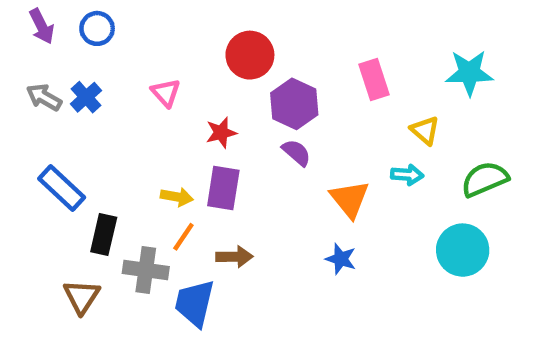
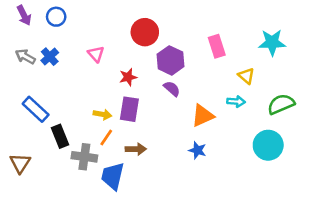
orange triangle: (350, 199) -> (203, 116), turned 45
black rectangle: (104, 235) -> (60, 136), turned -35
brown triangle: (82, 297) -> (20, 163), moved

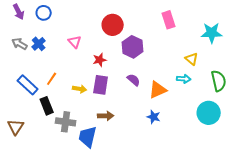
pink rectangle: (217, 46) -> (169, 20), moved
purple semicircle: (172, 89) -> (134, 80), moved
green semicircle: (281, 104) -> (219, 81), turned 100
orange line: (106, 137) -> (52, 79), moved

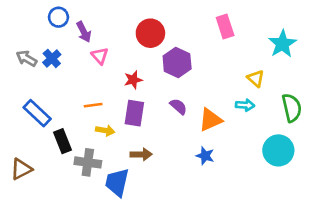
purple arrow: (19, 12) -> (84, 32), moved
cyan star: (212, 33) -> (282, 44), turned -30
orange line: (52, 79) -> (93, 105), moved, turned 48
yellow arrow: (80, 89) -> (105, 130), moved
brown triangle: (16, 127) -> (21, 169), turned 30

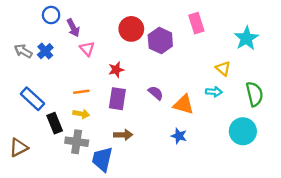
purple hexagon: (177, 62) -> (160, 41), moved
orange triangle: (210, 120) -> (184, 105), turned 40
yellow arrow: (105, 130) -> (81, 114), moved

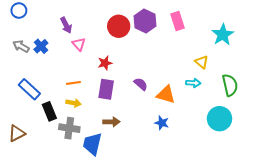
blue circle: (51, 15) -> (19, 11), moved
purple hexagon: (160, 41) -> (145, 21), moved

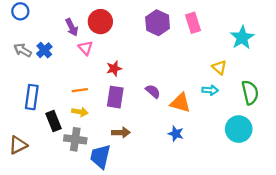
red circle: (119, 26) -> (100, 22), moved
blue rectangle: (29, 89) -> (32, 97), turned 55

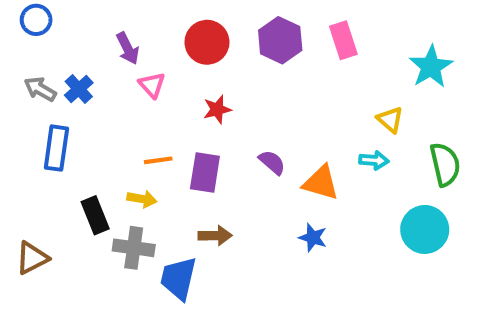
red circle: (100, 22) -> (207, 42), moved
red star: (114, 68) -> (217, 109), moved
orange line: (80, 90) -> (158, 160), moved
blue rectangle: (32, 97) -> (56, 148), moved

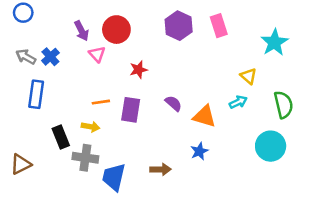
red circle: (207, 42) -> (116, 30), moved
cyan arrow: (374, 160) -> (238, 102), turned -30
brown arrow: (215, 236) -> (160, 169), moved
blue star: (313, 238) -> (199, 151), turned 30

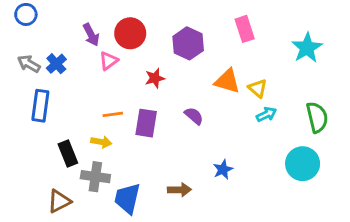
purple hexagon: (179, 26) -> (188, 43), moved
pink triangle: (97, 54) -> (108, 61), turned 36
yellow triangle: (249, 76) -> (258, 88), moved
orange triangle: (205, 116) -> (227, 81), moved
brown triangle: (21, 164) -> (59, 201), moved

